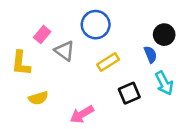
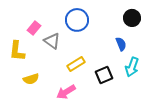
black circle: (164, 35) -> (132, 18), moved
yellow rectangle: (108, 62) -> (76, 64), moved
cyan arrow: (164, 83) -> (132, 67), turned 48

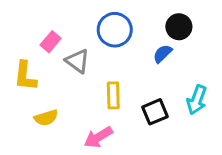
black circle: (132, 18) -> (179, 27), moved
blue semicircle: (121, 44) -> (162, 54), moved, turned -112
yellow rectangle: (76, 64) -> (113, 95), turned -60

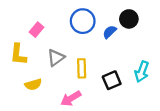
blue semicircle: (162, 54) -> (110, 32), moved
gray triangle: (77, 61) -> (56, 58), moved, turned 48

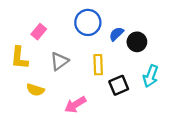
black circle: (129, 19) -> (137, 42), moved
yellow rectangle: (82, 68) -> (98, 65), moved
yellow semicircle: (33, 84) -> (35, 90), turned 35

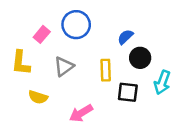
blue circle: (88, 22) -> (76, 25), moved
black circle: (137, 42) -> (140, 58), moved
black square: (119, 85) -> (128, 92), turned 30

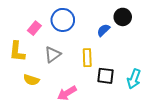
black circle: (140, 58) -> (123, 17), moved
cyan arrow: (162, 82) -> (134, 79), moved

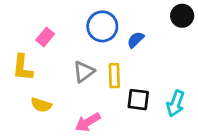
black circle: (123, 17) -> (182, 16), moved
blue circle: (63, 20) -> (102, 26), moved
gray triangle: (53, 55) -> (84, 72), moved

